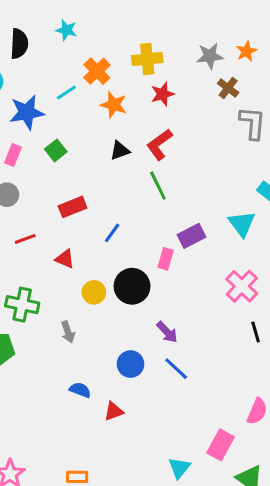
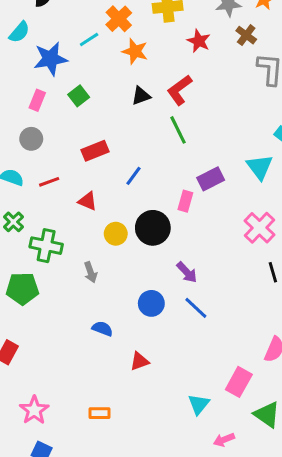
red star: (163, 94) -> (199, 41), moved, turned -30
red triangle: (114, 411) -> (139, 361), moved

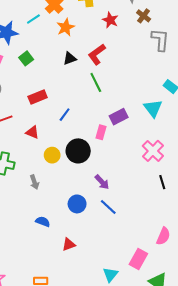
orange star: (135, 51) -> (66, 27), turned 30

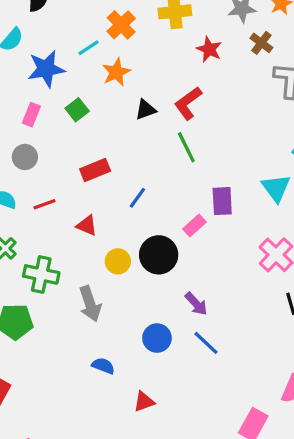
orange star: (66, 27) -> (116, 72), moved
purple rectangle: (119, 117) -> (222, 201), turned -66
pink rectangle: (101, 132) -> (194, 226), turned 32
gray arrow: (34, 182) -> (90, 304), size x1.5

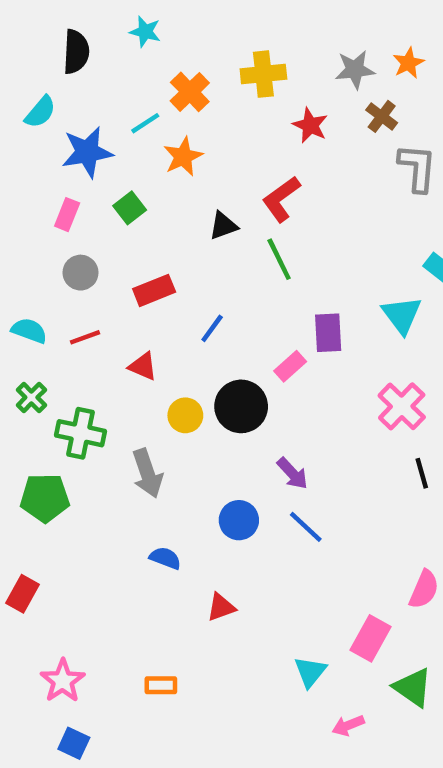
black triangle: (146, 110) -> (223, 226), moved
gray circle: (25, 157) -> (81, 273), moved

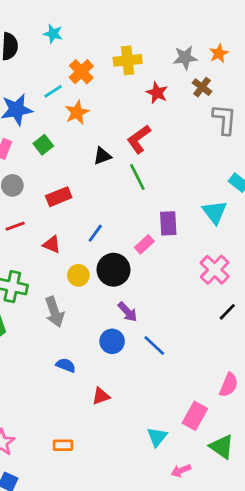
blue line: (212, 328) -> (95, 233), moved
purple arrow: (292, 473) -> (128, 312), moved
black line: (422, 473) -> (227, 312), turned 60

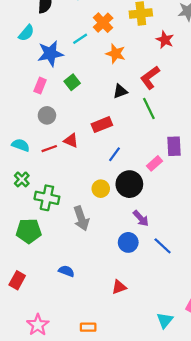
orange star: (77, 112) -> (116, 54), moved, turned -30
red rectangle: (59, 197) -> (102, 125), moved
red triangle: (52, 244) -> (71, 141), moved
blue semicircle: (66, 365) -> (66, 271), moved

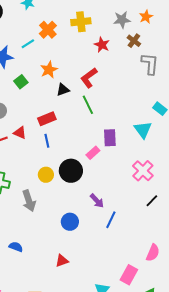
orange star: (116, 54) -> (49, 70), moved, turned 30
blue line: (114, 154) -> (47, 141), moved, turned -48
purple arrow: (141, 218) -> (97, 201), moved
blue line: (163, 246) -> (111, 220), moved, turned 72

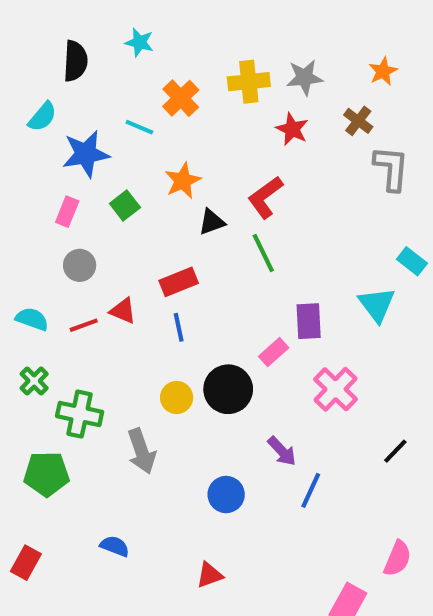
gray star: (122, 20) -> (305, 78), moved
cyan line: (28, 44) -> (139, 127), turned 56
pink cross: (143, 171) -> (336, 389), moved

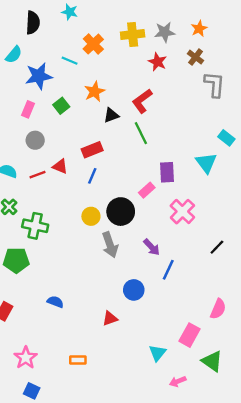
orange star: (383, 71) -> (199, 29), moved
blue line: (179, 327) -> (92, 176), turned 35
gray arrow: (141, 451) -> (110, 245), moved
blue circle: (226, 495) -> (134, 290), moved

